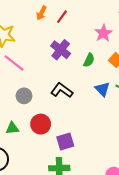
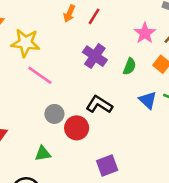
red circle: (41, 124) -> (77, 128), moved

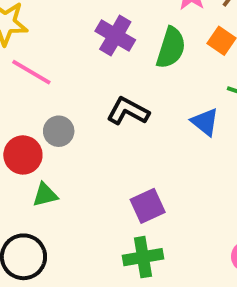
green semicircle: (130, 66) -> (171, 48), size x1.5
blue triangle: (148, 100) -> (205, 122), moved
red circle: (77, 128) -> (23, 155), moved

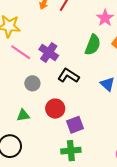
purple cross: (115, 36) -> (49, 52), moved
red circle: (23, 155) -> (55, 109), moved

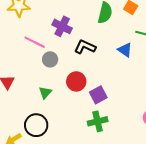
pink line: (21, 52) -> (35, 42), moved
green triangle: (23, 115) -> (45, 93), turned -32

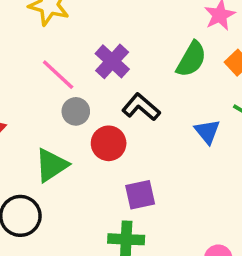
red circle: (76, 81) -> (109, 143), moved
green triangle: (45, 93) -> (51, 165), size x1.5

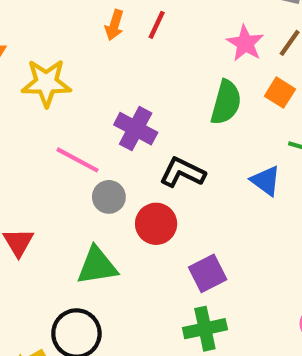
green triangle: (51, 165) -> (97, 266), turned 39

